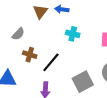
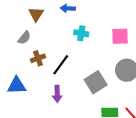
brown triangle: (40, 12) -> (36, 14), moved
brown cross: (30, 55) -> (38, 58), turned -32

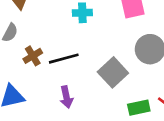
black line: (61, 65) -> (64, 59), turned 50

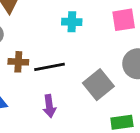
brown cross: (33, 56) -> (18, 62), turned 30

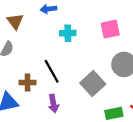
brown cross: (18, 62) -> (28, 82), moved
black line: (50, 67) -> (52, 71), turned 75

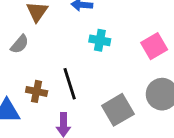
pink square: (110, 29) -> (154, 46), turned -30

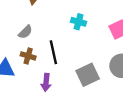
gray semicircle: (20, 44) -> (25, 32), moved

